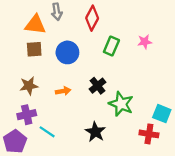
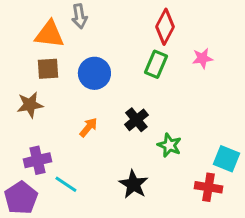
red diamond: (92, 18) -> (165, 27), moved
brown star: (29, 86) -> (30, 105), moved
orange arrow: (63, 91) -> (88, 127), turned -40
green star: (121, 104) -> (169, 145), size x0.7

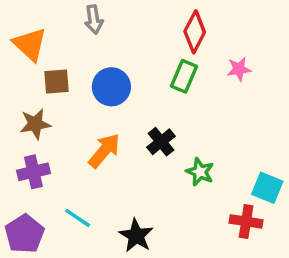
orange triangle: (49, 34) -> (30, 44), moved, turned 36
orange arrow: (88, 127) -> (104, 151), size x1.5
purple cross: (37, 160) -> (33, 172), moved
black star: (133, 184) -> (136, 236), moved

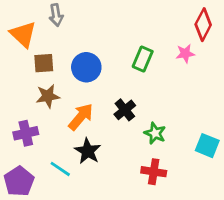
gray arrow: (94, 19) -> (56, 15), moved
red diamond: (195, 32) -> (203, 25), moved
brown star: (35, 124) -> (48, 96), moved
red cross: (246, 221) -> (154, 172), moved
black star: (136, 236) -> (88, 151), moved

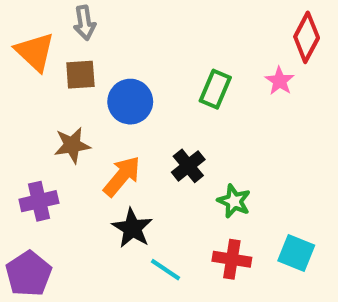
pink star: (185, 54) -> (280, 81), turned -30
brown square: (44, 63) -> (80, 75), moved
cyan square: (207, 146) -> (296, 253), moved
cyan line: (60, 169) -> (165, 270), moved

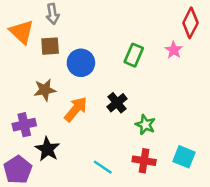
black star: (132, 228) -> (47, 149), moved

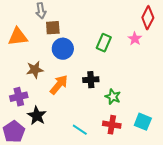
orange triangle: (22, 32) -> (18, 37), moved, turned -50
brown square: (50, 46) -> (53, 28), moved
black cross: (117, 103) -> (91, 80), turned 35

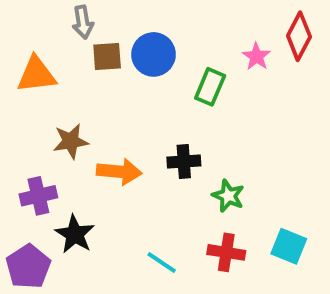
pink star: (135, 39) -> (257, 56), moved
blue circle: (63, 49) -> (154, 54), moved
orange arrow: (59, 85) -> (119, 172), turned 55

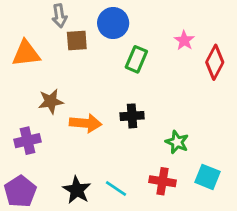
red diamond: (299, 36) -> (215, 62), moved
blue circle: (154, 54) -> (113, 23), moved
green rectangle: (210, 87) -> (136, 59), moved
green star: (228, 196) -> (177, 142), moved
black star: (75, 234) -> (77, 190), moved

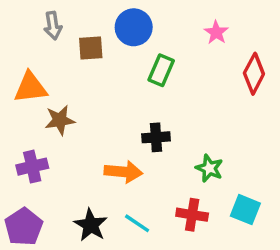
gray arrow: (59, 16) -> (53, 26), moved
pink star: (184, 40) -> (216, 32), moved
orange triangle: (26, 54) -> (31, 87), moved
orange arrow: (86, 123) -> (123, 172), moved

